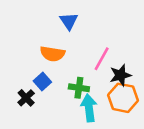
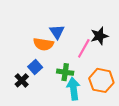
blue triangle: (69, 21) -> (57, 32), moved
black star: (120, 75) -> (99, 36), moved

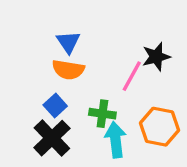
blue triangle: (57, 32) -> (68, 42), moved
black cross: (22, 80) -> (52, 138), moved, size x1.6

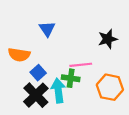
orange semicircle: (68, 70) -> (19, 55), moved
pink line: (132, 76) -> (81, 65), moved, turned 55
cyan arrow: (115, 140) -> (58, 91), moved

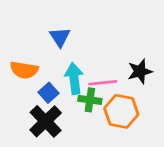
black star: (108, 39) -> (140, 71), moved
orange hexagon: (110, 87) -> (121, 111), moved
cyan arrow: (58, 91) -> (74, 78), moved

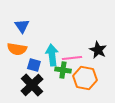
blue triangle: (60, 37) -> (22, 26), moved
black star: (140, 71) -> (98, 50), turned -30
blue square: (48, 93) -> (34, 65), turned -32

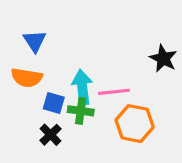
black star: (98, 50) -> (163, 58), moved
green cross: (63, 70) -> (81, 111), moved
black cross: (32, 85) -> (50, 135), size x0.6

